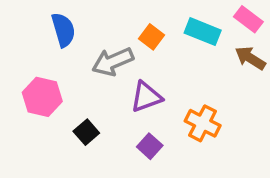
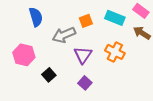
orange square: (151, 37) -> (86, 21), turned 32
purple triangle: (146, 97) -> (83, 55), turned -36
orange cross: (203, 123) -> (115, 52), moved

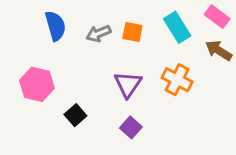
cyan rectangle: (115, 18) -> (177, 27), turned 36
orange square: (86, 21) -> (132, 32), turned 32
gray arrow: (64, 35) -> (99, 34), moved, size x0.7

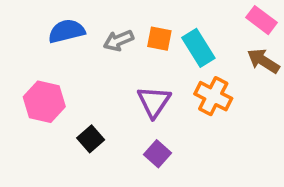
blue semicircle: (55, 26) -> (67, 31), turned -88
cyan rectangle: (177, 27) -> (198, 48), moved

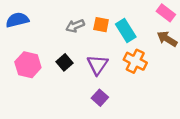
blue semicircle: (67, 31) -> (17, 20), moved
black square: (91, 139) -> (64, 62), moved

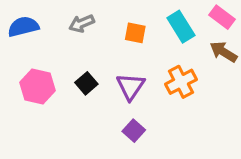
gray arrow: (75, 26) -> (82, 23), moved
cyan rectangle: (126, 31) -> (181, 27), moved
orange cross: (135, 61) -> (181, 82), turned 35

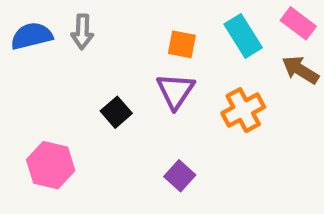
gray arrow: (82, 23) -> (82, 32), moved, turned -65
pink hexagon: (37, 87) -> (51, 165), moved
purple triangle: (131, 87) -> (175, 91), moved

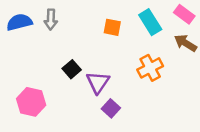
purple triangle: (175, 91) -> (98, 82), moved

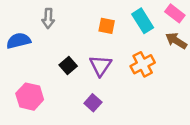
blue semicircle: (19, 22) -> (18, 41), moved
purple triangle: (98, 82) -> (100, 66), moved
purple square: (111, 108) -> (93, 103), moved

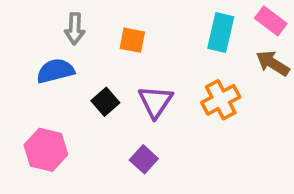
cyan rectangle: (143, 21) -> (221, 32), turned 45
orange square: (107, 26) -> (132, 40), moved
blue semicircle: (18, 41) -> (55, 71), moved

